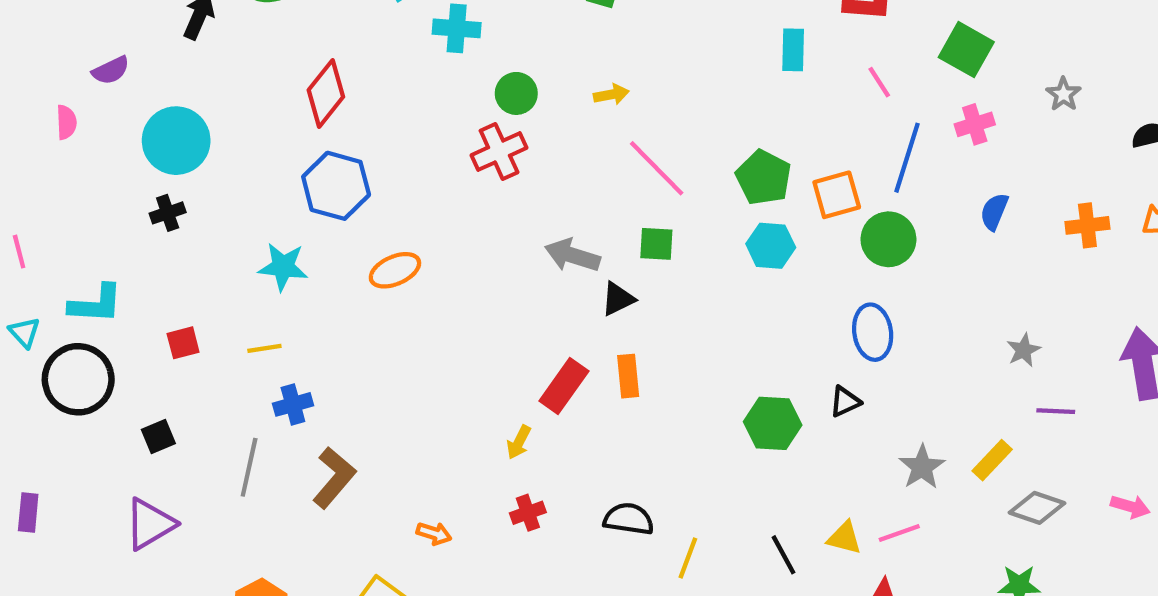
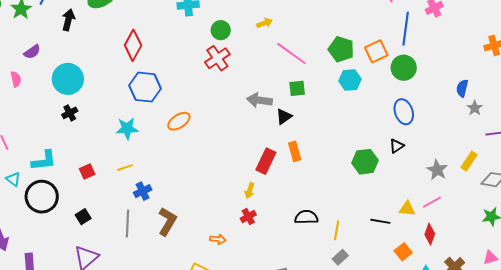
blue semicircle: (994, 212) -> (462, 88), moved
red cross: (528, 513) -> (248, 217), moved
black line: (783, 555) -> (380, 221), turned -42

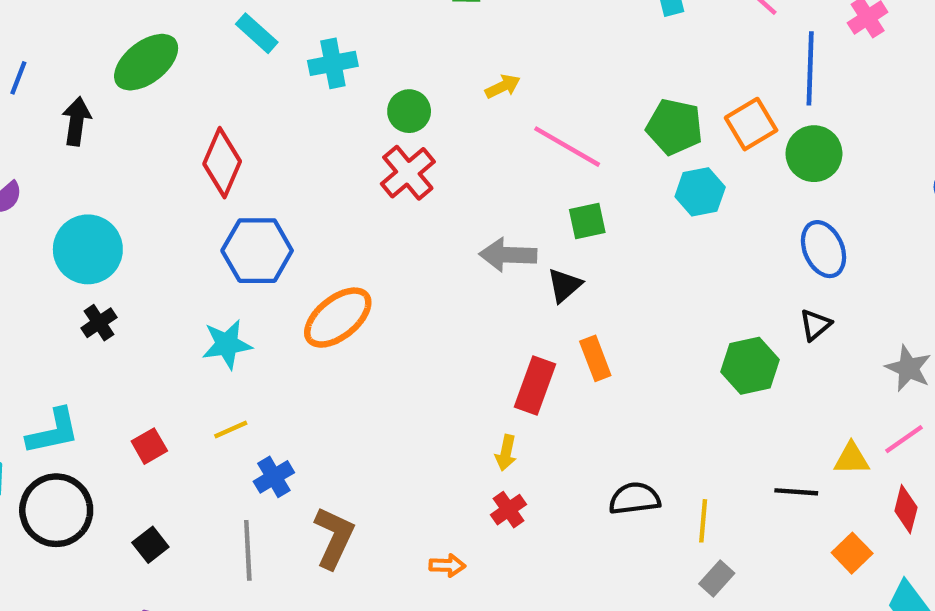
orange ellipse: (179, 121) -> (338, 318), size x1.4

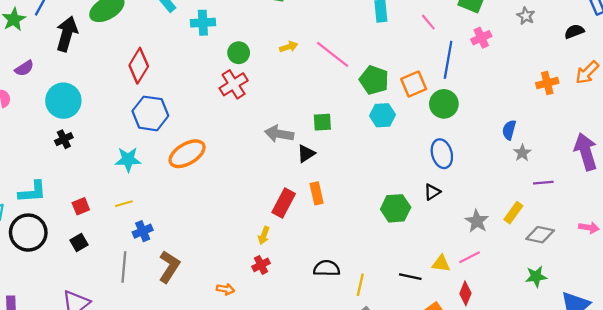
black arrow: (76, 121) -> (67, 34), size x1.4
pink line: (567, 147) -> (333, 54), moved
black square: (150, 545) -> (79, 242), moved

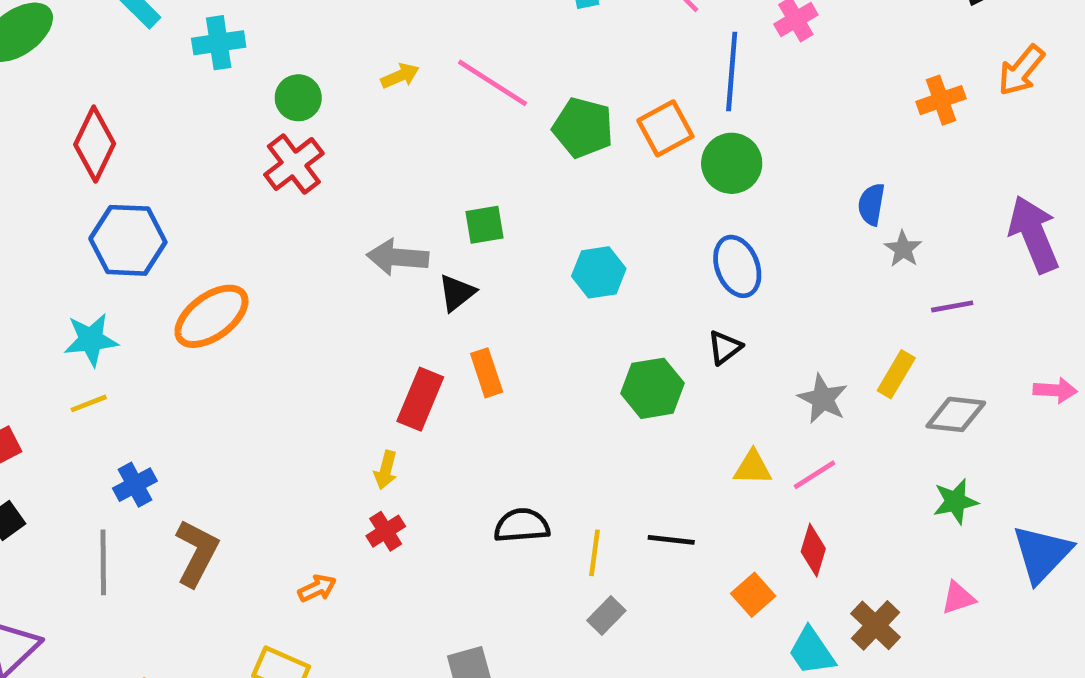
cyan hexagon: (383, 115) -> (599, 272), moved
yellow line: (124, 204) -> (89, 403), moved
yellow triangle: (441, 264) -> (753, 468), moved
black line: (410, 277) -> (671, 540), moved
orange arrow: (225, 289) -> (317, 588), turned -30

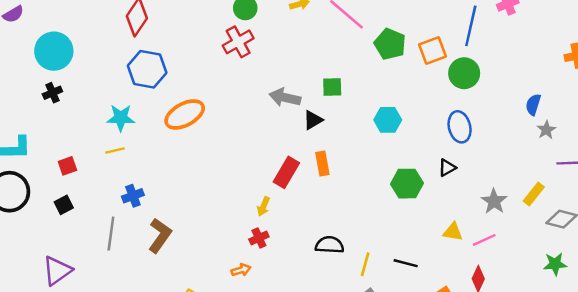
orange arrow: (317, 588) -> (241, 270), moved

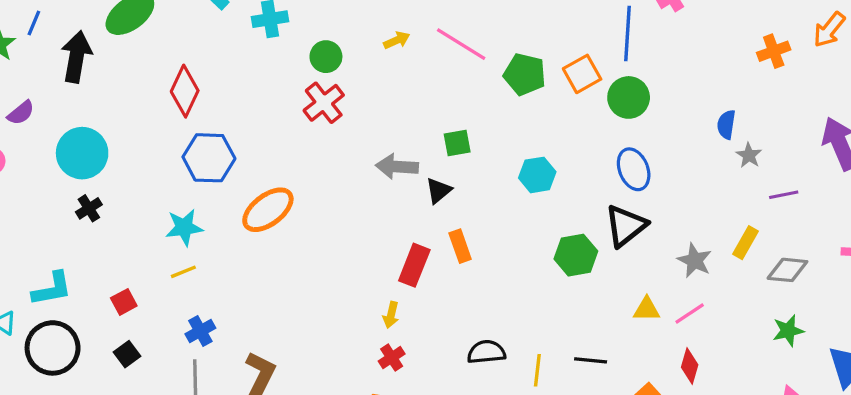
black triangle: (447, 168) -> (626, 226), size x1.8
blue cross: (133, 196) -> (200, 331), moved

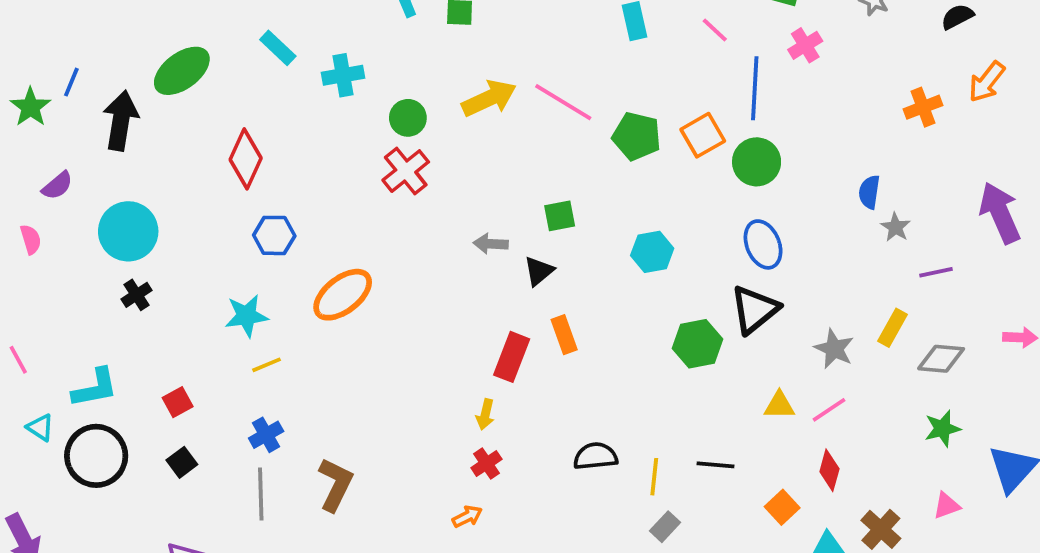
yellow arrow: (397, 40) -> (489, 98), size x1.8
blue hexagon: (209, 158) -> (274, 235), size x0.7
gray arrow: (397, 167) -> (491, 244), size x0.7
yellow line: (183, 272) -> (267, 365), moved

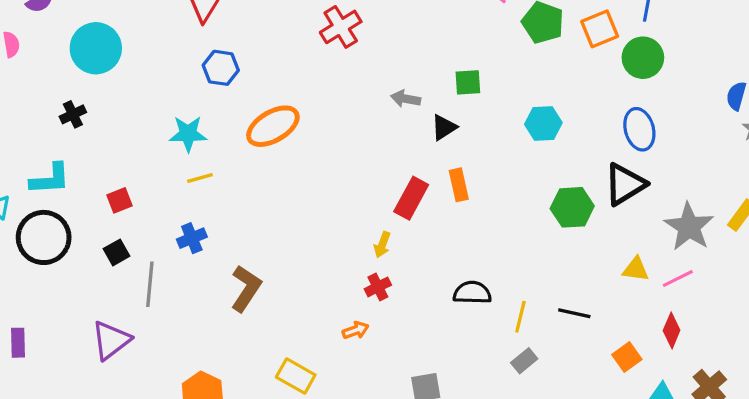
black cross: (137, 295) -> (73, 114), moved
gray star: (834, 349) -> (689, 227), size x1.4
gray line: (261, 494) -> (150, 284), moved

